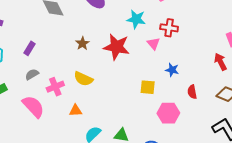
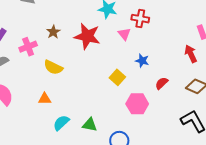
pink cross: (55, 87) -> (28, 47), moved
yellow square: (148, 87) -> (117, 77), turned 35
red semicircle: (192, 92) -> (162, 83), turned 56

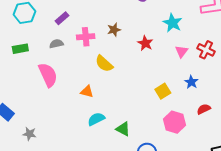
red cross: (140, 19) -> (206, 50), moved
red star: (87, 36) -> (145, 43), size x0.6

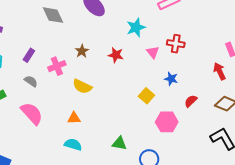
cyan star: (172, 23) -> (136, 28), turned -30
gray semicircle: (56, 44) -> (31, 81), turned 64
cyan semicircle: (96, 119) -> (73, 145), moved, turned 60

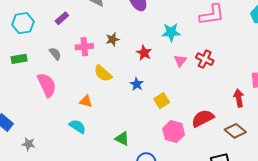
purple rectangle: (29, 55) -> (62, 18), moved
blue star: (171, 79) -> (137, 84), moved
red semicircle: (191, 101) -> (203, 118), size x1.6

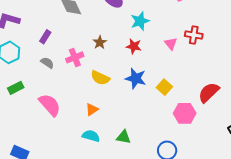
cyan star: (171, 32) -> (140, 21), moved
gray semicircle: (55, 54) -> (47, 63), moved
blue star: (137, 84) -> (136, 78), size x1.5
orange triangle: (86, 101) -> (92, 109), turned -32
green triangle: (122, 139) -> (124, 137), moved

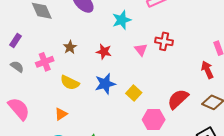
cyan star: (140, 21) -> (122, 20), moved
blue star: (136, 78) -> (105, 84), turned -30

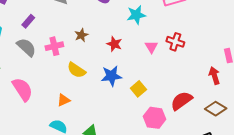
gray semicircle: (17, 67) -> (26, 47), size x1.5

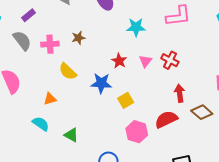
red star: (114, 44) -> (119, 61), moved
red arrow: (214, 76) -> (180, 93), moved
brown diamond: (216, 109) -> (202, 112), moved

